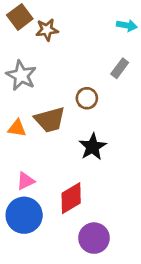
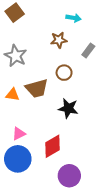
cyan arrow: (127, 25) -> (74, 18), moved
brown star: (47, 30) -> (59, 40), moved
black star: (93, 147) -> (68, 108), turned -30

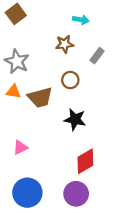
orange triangle: (13, 95) -> (13, 92), moved
red diamond: (52, 146) -> (85, 161), moved
blue circle: (18, 159) -> (27, 193), moved

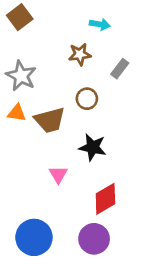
pink triangle: (20, 147) -> (58, 174), moved, turned -35

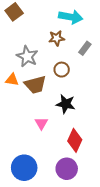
cyan arrow: (100, 24) -> (71, 17), size x1.6
gray star: (21, 76) -> (27, 56), moved
red diamond: (105, 199) -> (75, 140), turned -35

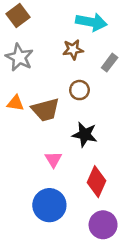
gray star: (27, 56) -> (19, 57), moved
blue circle: (24, 168) -> (49, 205), moved
purple circle: (67, 169) -> (103, 225), moved

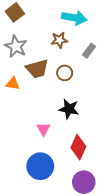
brown trapezoid: (45, 110) -> (37, 69), moved

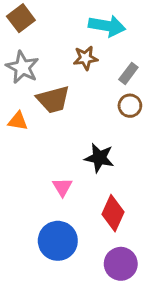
brown circle: (65, 73) -> (130, 106), moved

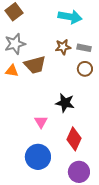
brown star: (85, 58) -> (63, 47), moved
gray star: (22, 67) -> (15, 44), turned 30
gray rectangle: (128, 73) -> (84, 48), turned 64
orange triangle: (18, 121) -> (12, 71), moved

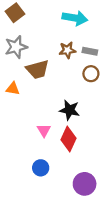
orange triangle: (12, 71) -> (13, 89), moved
red diamond: (74, 139) -> (68, 139), moved
blue circle: (38, 157) -> (41, 168), size x0.6

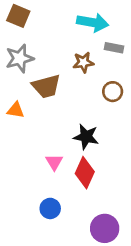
brown square: (15, 13) -> (18, 16), turned -30
gray rectangle: (90, 51) -> (114, 48), moved

